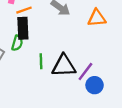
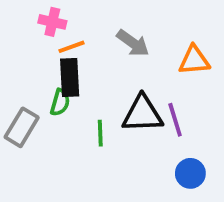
black triangle: (64, 66) -> (142, 114), moved
purple line: (85, 71) -> (175, 120), moved, turned -54

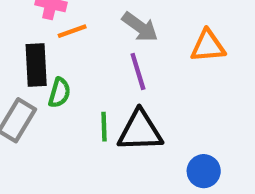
black rectangle: (70, 78) -> (36, 65), moved
black triangle: (142, 114) -> (140, 131), moved
purple line: (175, 120) -> (138, 71), moved

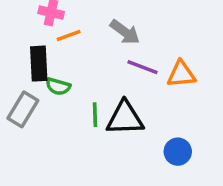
orange triangle: (208, 46) -> (181, 74), moved
purple line: (138, 71) -> (143, 67), moved, turned -52
green semicircle: (59, 93) -> (58, 86), turned 90

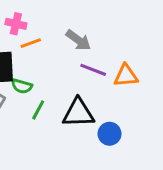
green line: (95, 115) -> (38, 110), moved, turned 30
blue circle: (178, 152) -> (110, 134), moved

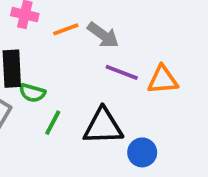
orange line: (31, 43) -> (66, 29), moved

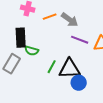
green line: (53, 123) -> (52, 67), moved
blue circle: (142, 152) -> (79, 83), moved

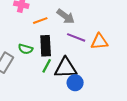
orange line: (50, 17) -> (40, 21), moved
black rectangle: (21, 38) -> (46, 46), moved

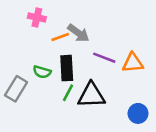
gray arrow: (66, 16) -> (78, 33), moved
blue circle: (75, 83) -> (138, 113), moved

